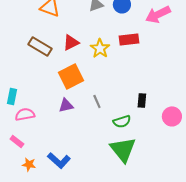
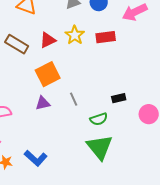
yellow star: (100, 48) -> (75, 35), moved
black rectangle: (142, 100) -> (119, 98), turned 72

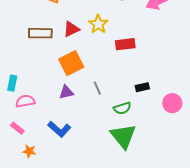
red rectangle: (106, 37) -> (125, 44), moved
brown rectangle: (17, 44) -> (40, 33), turned -30
blue L-shape: (36, 158) -> (59, 129), moved

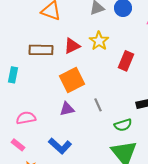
red rectangle: (125, 44) -> (126, 61), turned -60
cyan rectangle: (12, 83) -> (13, 75), moved

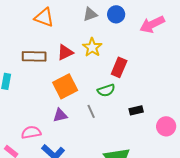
pink semicircle: (26, 118) -> (31, 132), moved
green semicircle: (123, 125) -> (106, 90), moved

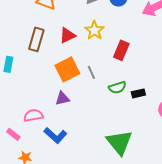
brown rectangle: (34, 56) -> (36, 39), turned -75
green semicircle: (106, 90) -> (117, 87), moved
gray line: (91, 111) -> (91, 72), moved

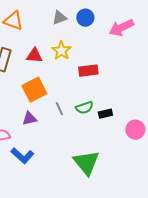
red triangle: (67, 35) -> (34, 56), turned 30
red rectangle: (121, 50) -> (88, 71), turned 60
gray line: (91, 72) -> (59, 109), moved

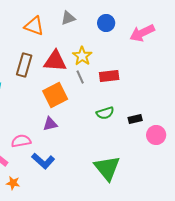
gray triangle: (59, 18) -> (68, 18), moved
red triangle: (34, 56) -> (55, 61), size x1.4
gray line: (59, 109) -> (80, 77), moved
black rectangle: (105, 114) -> (135, 119), moved

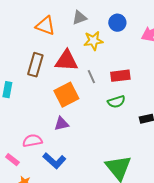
yellow star: (82, 56) -> (93, 41), moved, turned 30
green semicircle: (105, 113) -> (116, 102), moved

